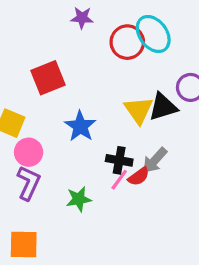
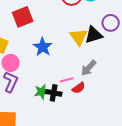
black cross: (119, 160) -> (54, 93), moved
red semicircle: (139, 176) -> (79, 88), moved
pink line: (119, 180) -> (67, 80), turned 40

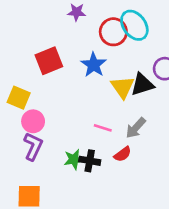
blue star: (43, 47) -> (94, 65), moved
pink line: (67, 80) -> (103, 128), moved, turned 32

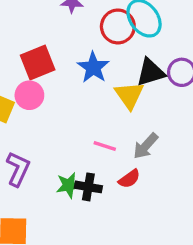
black triangle: (142, 84) -> (151, 72), moved
pink circle: (33, 121) -> (29, 95), moved

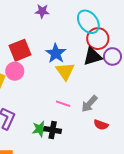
red circle: (118, 26) -> (98, 39), moved
yellow triangle: (129, 95) -> (65, 71), moved
red semicircle: (129, 179) -> (101, 125), moved, turned 56

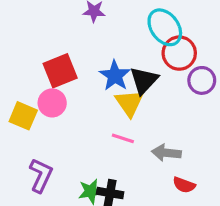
black triangle: (93, 56) -> (144, 80), moved, turned -30
pink line: (63, 104) -> (123, 138), moved
gray arrow: (89, 104) -> (166, 153), turned 54

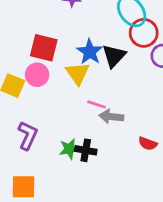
red square: (60, 71) -> (44, 48), turned 36
yellow triangle: (129, 103) -> (78, 73), moved
gray arrow: (166, 153) -> (111, 117), moved

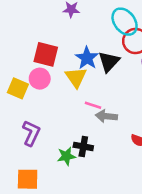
green star: (69, 149) -> (66, 156), moved

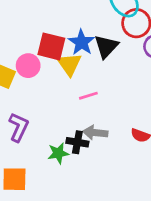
red square: (46, 54) -> (51, 46), moved
pink line: (93, 105) -> (88, 96), turned -35
gray arrow: (106, 116) -> (95, 133), moved

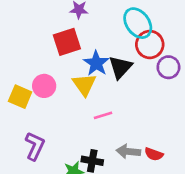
red square: (51, 46) -> (67, 42), moved, turned -32
gray arrow: (95, 133) -> (128, 151), moved

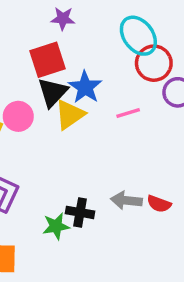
black triangle: (120, 67) -> (53, 92), moved
yellow triangle: (84, 85) -> (70, 115), turned 30
pink line: (103, 115) -> (128, 113), moved

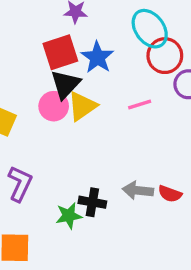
blue star: (85, 87) -> (97, 57), moved
pink circle: (18, 116) -> (54, 106), moved

